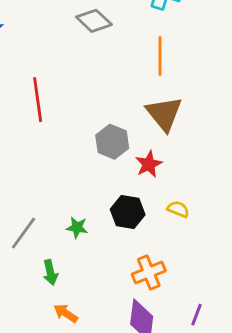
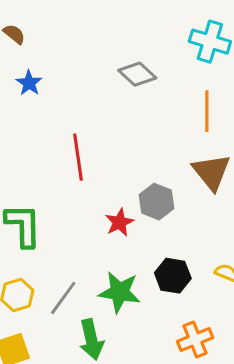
red star: (149, 164) -> (119, 222), moved
green star: (77, 227) -> (119, 292), size x1.8
green arrow: (50, 272) -> (91, 339), size x1.5

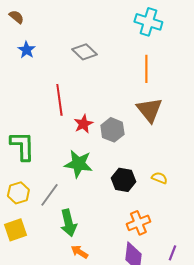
gray diamond: (137, 74) -> (84, 52), moved
red star: (119, 222) -> (83, 124), moved
green star: (119, 292) -> (78, 164), moved

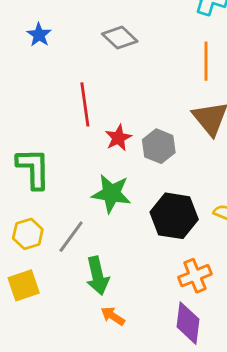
black hexagon: (123, 180) -> (174, 216), size x1.4

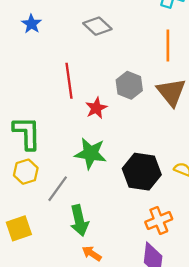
gray hexagon: (159, 146) -> (129, 85), moved
yellow hexagon: (28, 234) -> (26, 172), moved

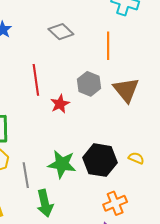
orange line: (168, 45) -> (108, 46), moved
green star: (91, 153) -> (62, 164), moved
gray line: (58, 189) -> (26, 175), turned -45

